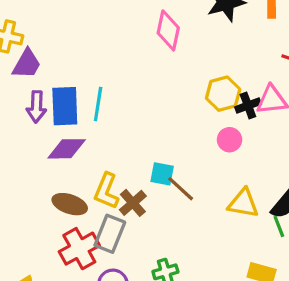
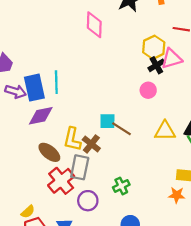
yellow hexagon: (223, 94) -> (154, 47), moved
purple arrow: (36, 107) -> (16, 91), turned -66
brown ellipse: (70, 204) -> (49, 152), turned 30

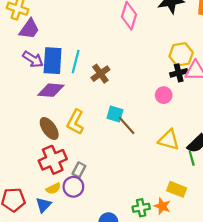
brown cross: (91, 144) -> (100, 74), moved
gray rectangle: (80, 167) -> (79, 170), moved, size x0.6
green cross: (121, 186) -> (141, 208), moved
yellow semicircle: (28, 212) -> (53, 189), moved

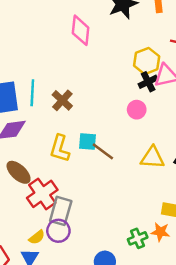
yellow L-shape: (75, 122) -> (60, 148), moved
red cross: (53, 160) -> (42, 194), moved
gray rectangle: (79, 170) -> (61, 211), size x1.6

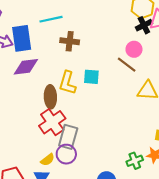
cyan line: (32, 93) -> (51, 19), moved, turned 75
brown cross: (62, 100) -> (70, 41), turned -36
brown line: (103, 151) -> (127, 65), moved
brown ellipse: (19, 172) -> (50, 97), moved, turned 45

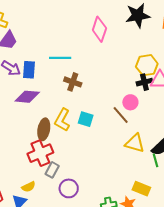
blue rectangle: (22, 38) -> (29, 70), size x0.7
gray rectangle: (68, 137) -> (52, 170), size x0.7
purple circle: (66, 154) -> (69, 188), moved

